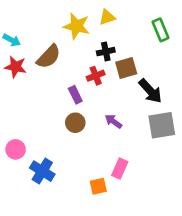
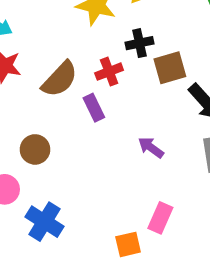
brown semicircle: (49, 57) -> (60, 79), moved
red cross: (96, 76) -> (109, 72), moved
brown circle: (75, 123) -> (35, 149), moved

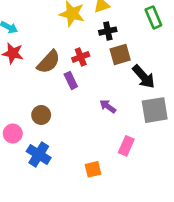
black cross: (139, 43) -> (108, 31), moved
brown circle: (35, 149) -> (41, 115), moved
pink rectangle: (160, 218) -> (126, 146), moved

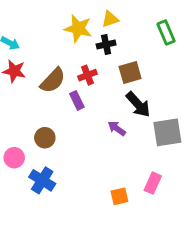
black cross: (108, 31) -> (106, 44), moved
black arrow: (144, 77) -> (138, 104), moved
pink rectangle: (126, 146) -> (153, 183), moved
orange square: (93, 169) -> (119, 196), moved

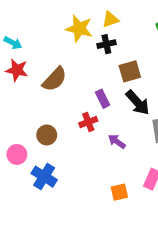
red cross: (87, 75) -> (88, 122), moved
purple rectangle: (77, 100) -> (103, 99), moved
purple arrow: (117, 128) -> (117, 141), moved

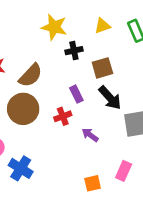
yellow triangle: (110, 19) -> (102, 26), moved
black cross: (106, 44) -> (74, 51), moved
brown circle: (47, 135) -> (23, 109), moved, size x1.6

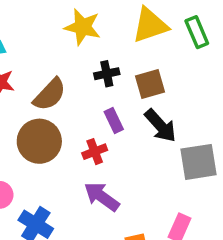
yellow triangle: (102, 26) -> (150, 25), size x1.6
black cross: (74, 51) -> (107, 74), moved
purple arrow: (90, 135) -> (102, 197), moved, size x1.5

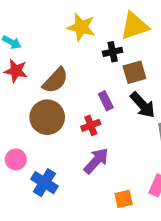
black cross: (107, 74) -> (113, 52), moved
purple arrow: (102, 197) -> (96, 161), turned 96

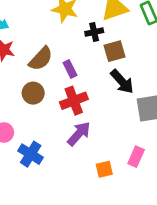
purple rectangle: (106, 101) -> (70, 69), moved
brown circle: (47, 117) -> (33, 93), size x0.7
red cross: (91, 125) -> (74, 101), size x1.5

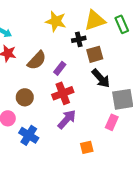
purple rectangle: (70, 69) -> (60, 68), turned 64
brown circle: (33, 93) -> (25, 97), moved
pink rectangle: (136, 157) -> (112, 122), moved

